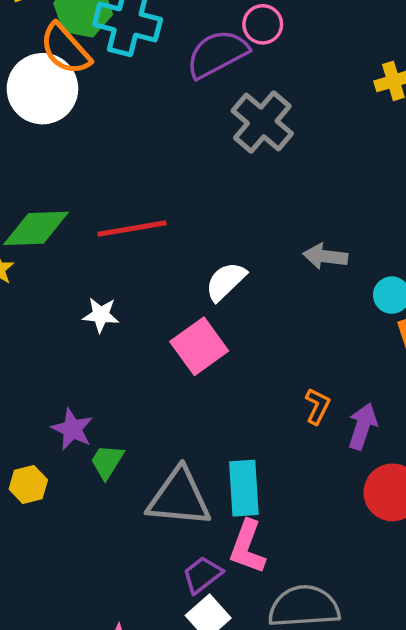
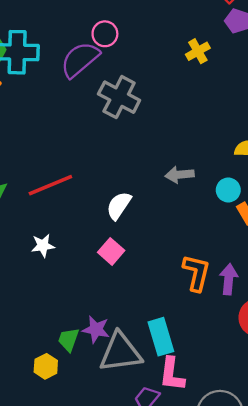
pink square: (199, 346) -> (111, 251), size x0.7
orange L-shape: (317, 406) -> (196, 273), size x1.6
purple star: (72, 429) -> (96, 329), moved
yellow hexagon: (28, 484) -> (46, 366), moved

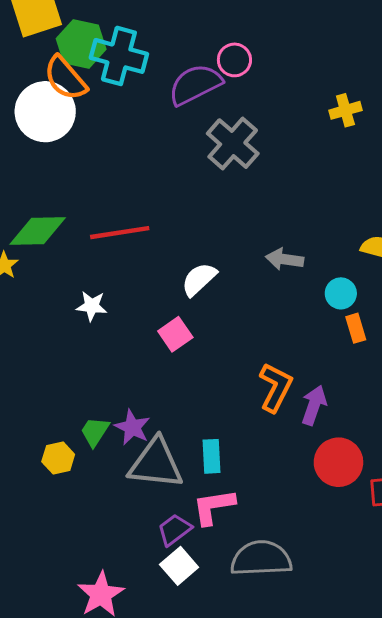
cyan rectangle: (161, 337) -> (211, 456), size x0.7
pink L-shape: (172, 374) -> (214, 507), turned 60

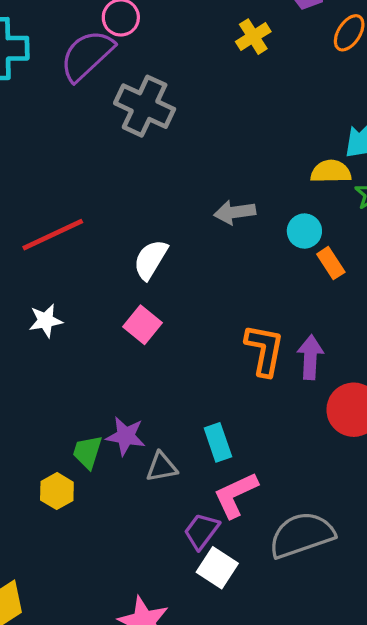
gray triangle: (156, 463) -> (162, 467), size x0.5

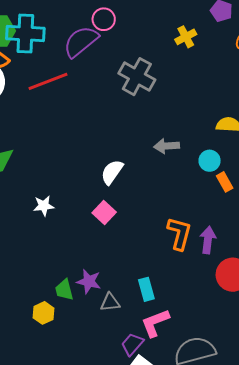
gray cross: (145, 106) -> (137, 77), moved
red line: (53, 235) -> (48, 81), moved
green trapezoid: (87, 452) -> (64, 290), turned -35

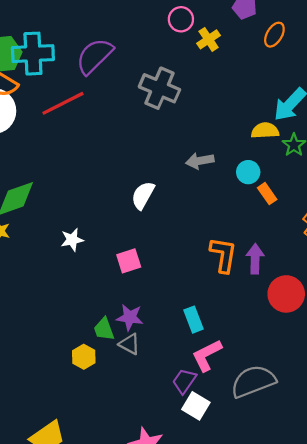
pink circle: (104, 19) -> (181, 19), moved
pink square: (104, 213) -> (129, 261), moved, turned 35
gray triangle: (110, 302) -> (130, 344), moved, turned 40

